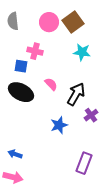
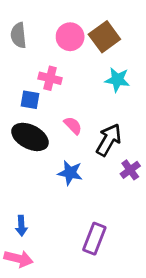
blue star: (59, 125) -> (70, 173), moved, turned 30
blue arrow: (15, 154) -> (21, 226), turned -112
purple rectangle: (84, 163) -> (94, 239), moved

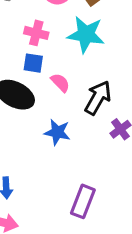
cyan star: (117, 80) -> (86, 34), moved, size x1.4
blue square: (30, 100) -> (33, 63), moved

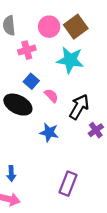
pink cross: (36, 33) -> (27, 50), moved, turned -30
blue square: (33, 63) -> (31, 81), turned 32

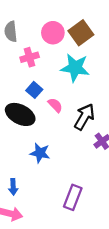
blue star: (49, 132) -> (40, 153), moved

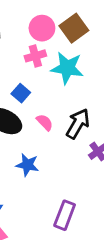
pink cross: (30, 57) -> (35, 56), moved
pink semicircle: (55, 105) -> (45, 122), moved

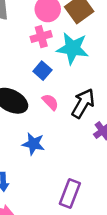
blue square: (21, 93) -> (42, 71), moved

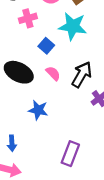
pink cross: (41, 37) -> (28, 18), moved

